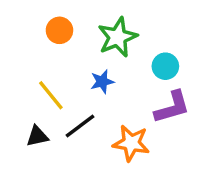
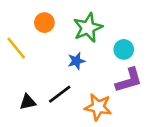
yellow line: (51, 95) -> (16, 48), moved

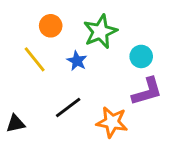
yellow line: (16, 48) -> (35, 59), moved
blue star: (76, 61) -> (77, 61), moved, turned -30
black triangle: (28, 102) -> (16, 124), moved

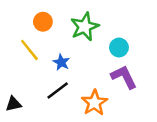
blue star: (77, 61) -> (61, 62), moved
purple L-shape: (147, 91) -> (124, 77), turned -100
orange star: (112, 122) -> (94, 103), turned 30

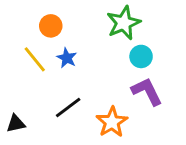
green star: (85, 27) -> (124, 23), moved
blue star: (61, 62) -> (67, 58), moved

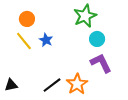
orange circle: (51, 26) -> (27, 19), moved
black line: (68, 107) -> (52, 85), moved

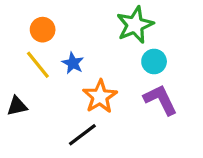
orange star: (77, 84) -> (100, 97), moved
black triangle: (11, 85) -> (17, 106), moved

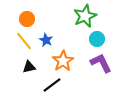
black triangle: (17, 106) -> (29, 67), moved

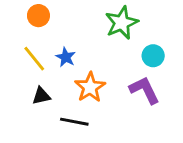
orange circle: (27, 19) -> (38, 16), moved
cyan circle: (97, 39) -> (153, 56), moved
black line: (52, 85) -> (74, 122), turned 48

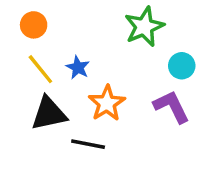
orange circle: (38, 16) -> (34, 25), moved
black triangle: (41, 96) -> (49, 113), size x1.6

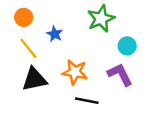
blue star: (78, 67) -> (55, 34), moved
orange star: (107, 103) -> (75, 72), turned -30
black line: (88, 144) -> (87, 101), moved

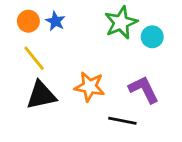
blue star: (55, 34) -> (55, 21), moved
cyan circle: (127, 46) -> (152, 37), moved
black line: (87, 101) -> (122, 121), moved

